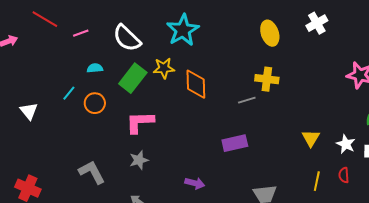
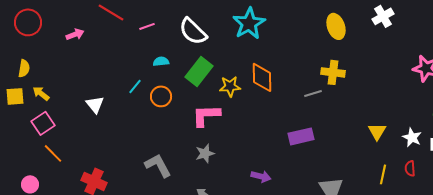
yellow star: (164, 68) -> (230, 86), moved

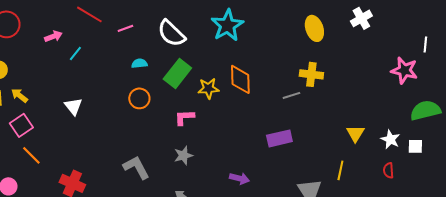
cyan line: (135, 86) -> (75, 53), moved
pink L-shape: (206, 115) -> (184, 117), size x0.7
yellow line: (383, 174) -> (340, 170), moved

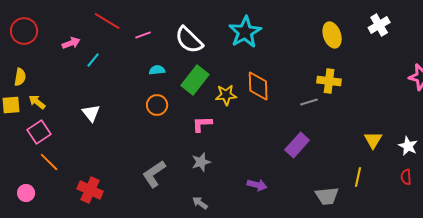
purple rectangle: (279, 138) -> (297, 145), turned -35
gray L-shape: (136, 167) -> (154, 174), turned -96

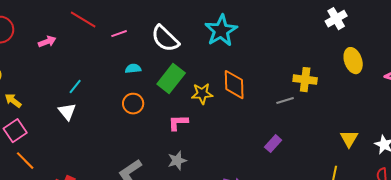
white cross: (379, 25) -> (336, 19), moved
yellow ellipse: (332, 35) -> (353, 61), moved
cyan line: (93, 60) -> (75, 87), moved
purple rectangle: (297, 145) -> (273, 144), size x0.7

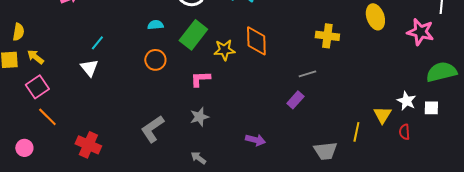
gray line: (285, 101) -> (307, 74), moved
yellow triangle: (349, 139) -> (382, 115), moved

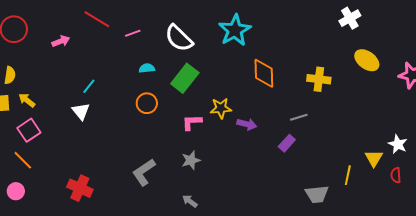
yellow ellipse: (375, 17) -> (367, 60), turned -35
orange diamond: (256, 41) -> (264, 73), moved
yellow star: (224, 50) -> (221, 108), moved
orange line: (47, 117) -> (23, 160), moved
purple arrow: (255, 140) -> (247, 124), moved

